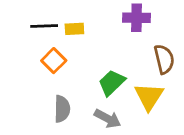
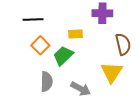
yellow rectangle: (74, 29) -> (75, 34), moved
green trapezoid: (112, 83) -> (63, 56), moved

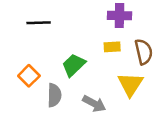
yellow rectangle: (75, 34) -> (112, 47), moved
orange square: (40, 45) -> (29, 76), moved

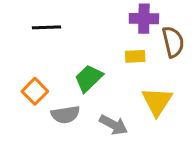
brown semicircle: (144, 52) -> (173, 42), moved
gray semicircle: (54, 95) -> (65, 115), turned 80

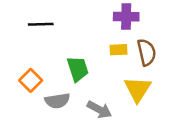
brown semicircle: (173, 42) -> (147, 52), moved
green trapezoid: (89, 78) -> (78, 69), turned 116

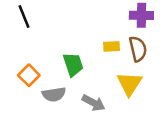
purple cross: (126, 17) -> (141, 15), moved
black line: (41, 24) -> (24, 16), moved, turned 70

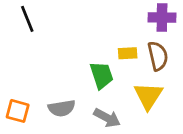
green trapezoid: (73, 64) -> (102, 75), moved
orange square: (29, 75) -> (18, 111), moved, turned -30

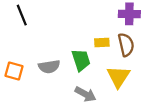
gray semicircle: (62, 108) -> (49, 67), moved
orange square: (18, 111) -> (14, 71), moved

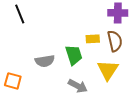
orange square: (14, 71) -> (13, 81), moved

